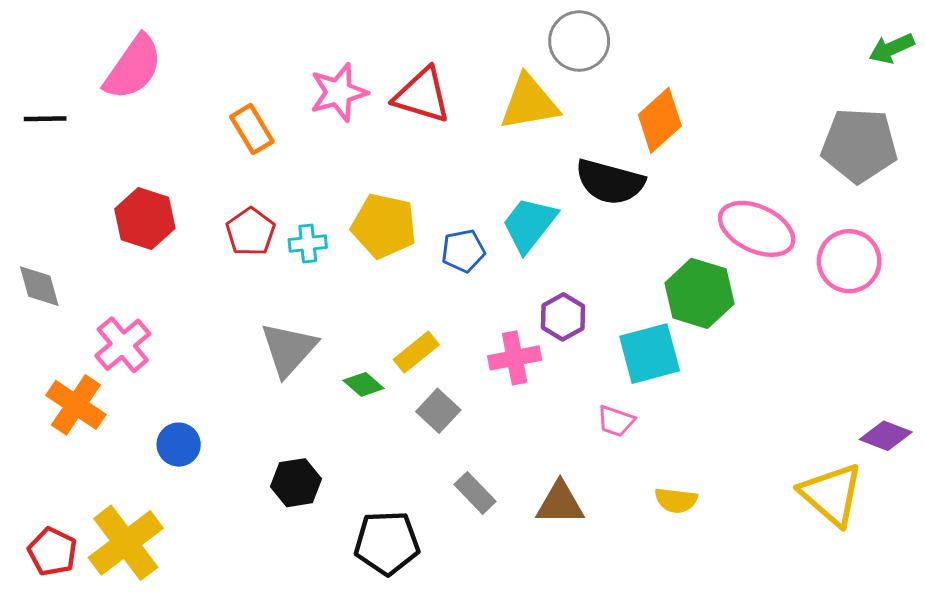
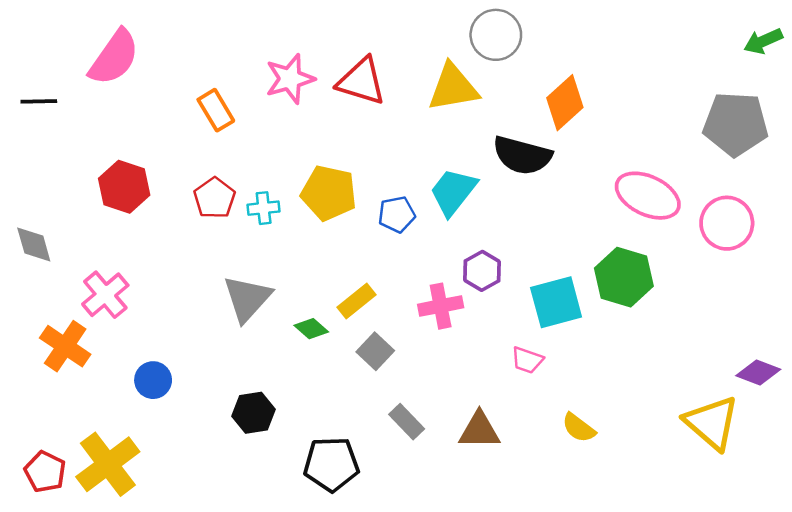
green hexagon: (699, 293) -> (624, 277), moved
yellow semicircle: (676, 500) -> (579, 428), turned 30

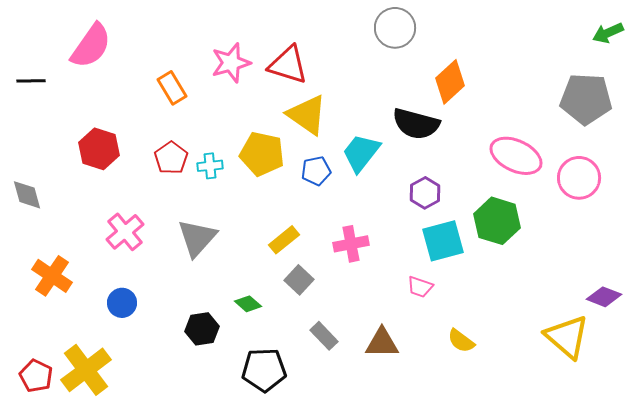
yellow triangle: (453, 88) -> (307, 115), moved, turned 45
purple hexagon: (482, 271) -> (425, 193), moved
pink cross: (105, 295) -> (125, 232), moved
green diamond: (311, 329) -> (248, 304), moved

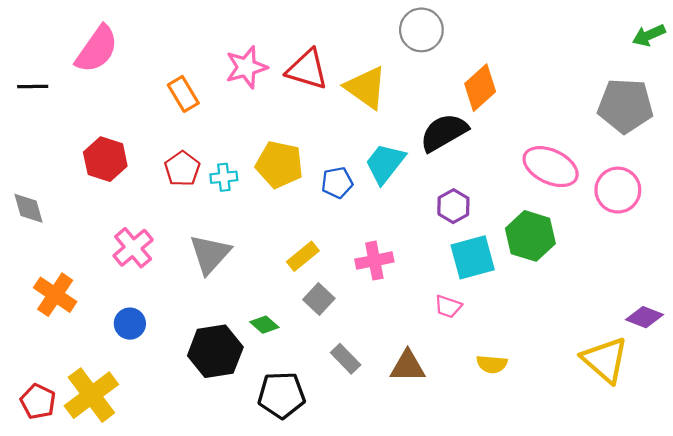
yellow triangle: (307, 115) -> (366, 88), moved
black semicircle: (416, 124) -> (444, 132), turned 135
black hexagon: (202, 329) -> (215, 351), size x1.5
yellow semicircle: (461, 341) -> (492, 364), turned -32

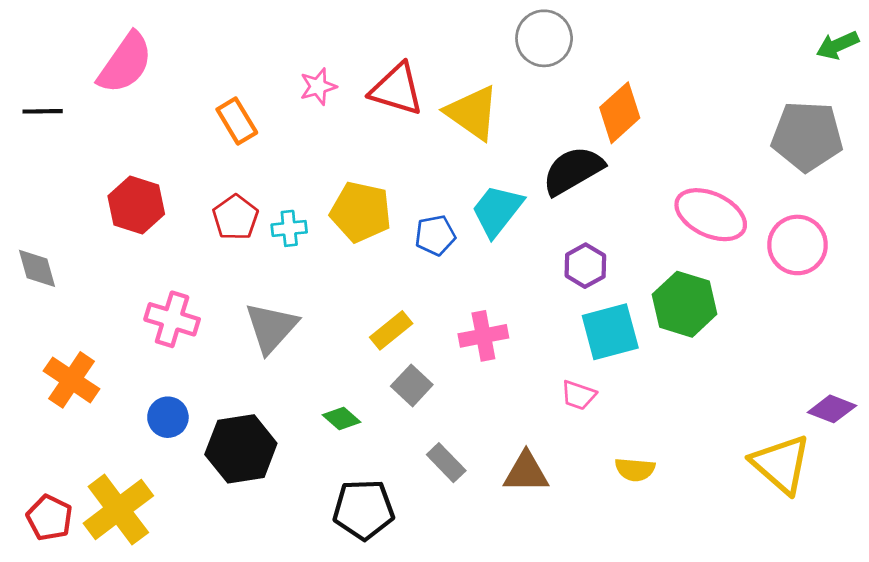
pink star: (246, 67) -> (318, 87), size x0.7
pink cross: (133, 248) -> (172, 319), turned -33
black hexagon: (215, 351) -> (241, 449), moved

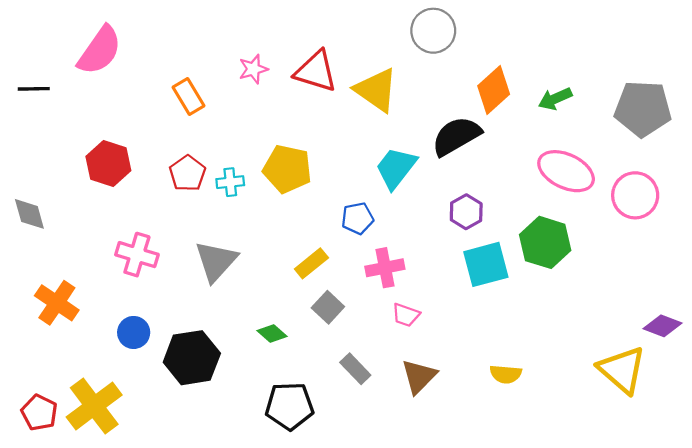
green arrow: (837, 45) -> (555, 99), moved
blue pentagon: (435, 235) -> (358, 218), moved
pink trapezoid: (578, 395) -> (406, 315), moved
brown triangle: (526, 472) -> (419, 376), turned -45

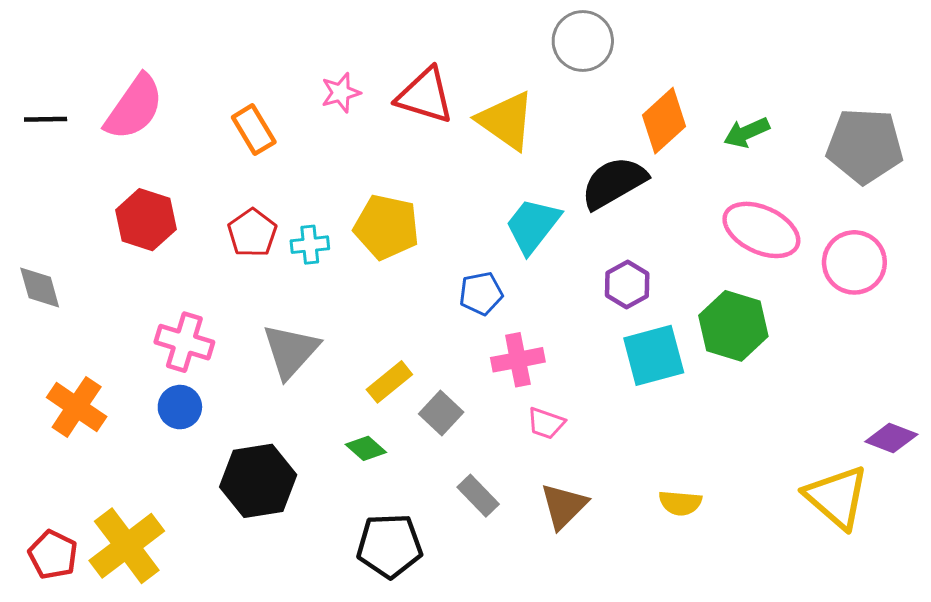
pink semicircle: (100, 50) -> (134, 107), moved
yellow rectangle: (311, 263) -> (389, 382), moved
blue circle: (134, 332) -> (180, 407), moved

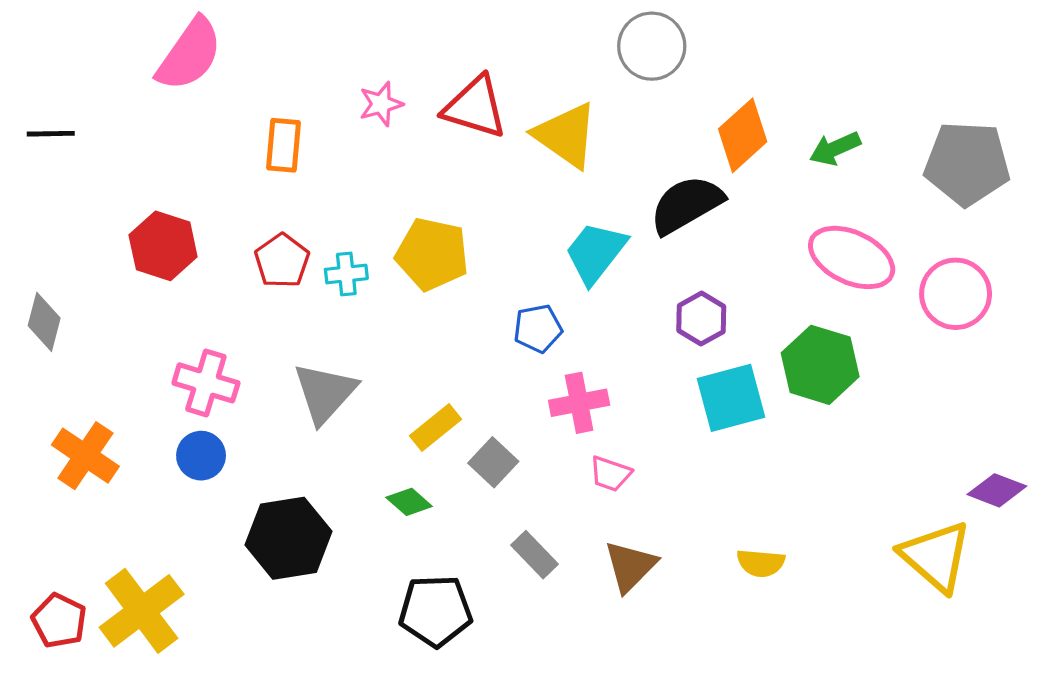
pink semicircle: (134, 107) -> (189, 54), moved
orange rectangle: (254, 130) -> (284, 145), turned 36
gray diamond: (40, 287) -> (44, 322), turned 30

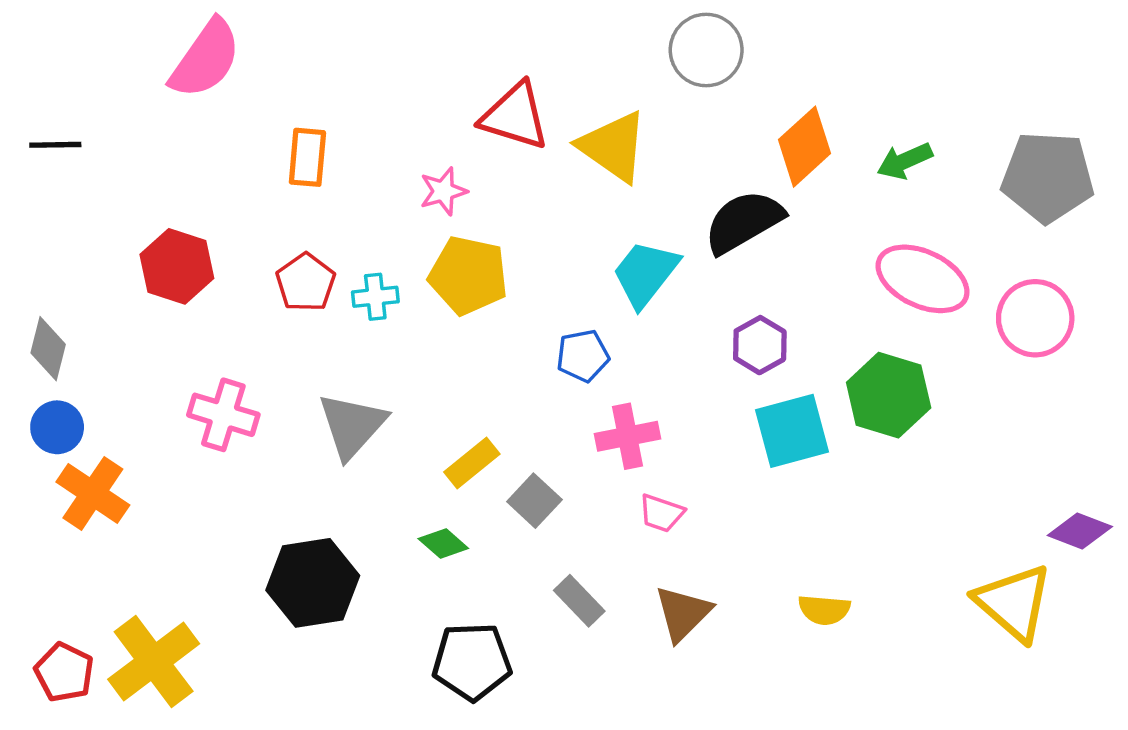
pink star: (381, 104) -> (443, 191), moved
blue circle: (201, 456) -> (57, 427), moved

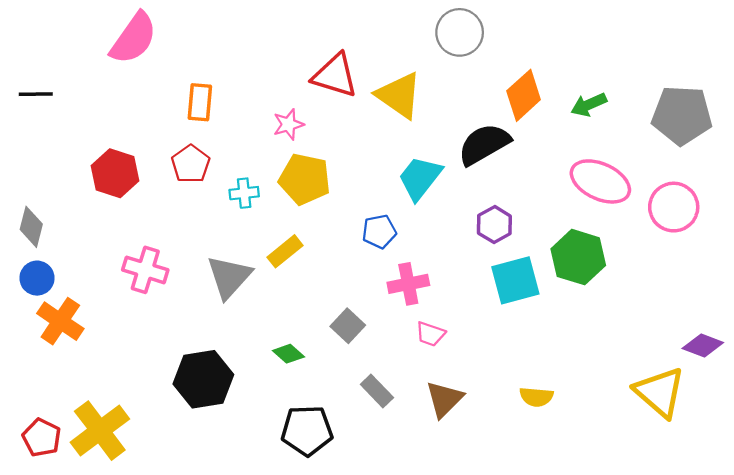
red pentagon: (306, 282) -> (191, 164), moved
yellow rectangle: (472, 463) -> (285, 251), moved

